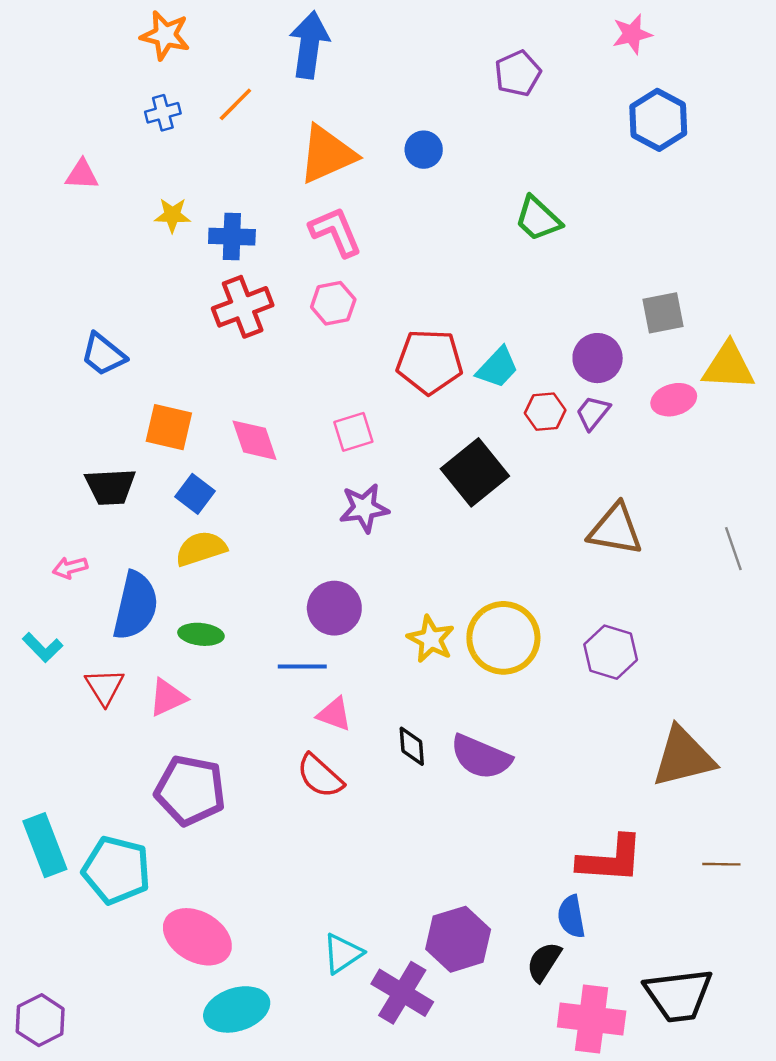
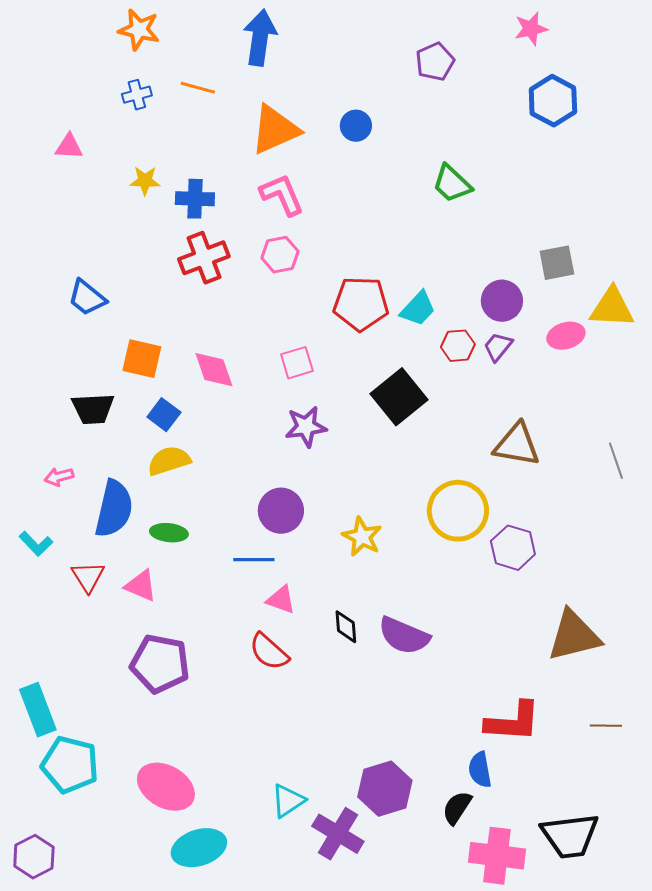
orange line: (235, 104) -> (198, 88), turned 60
yellow circle: (503, 638) -> (458, 511), moved
pink triangle: (168, 697) -> (141, 586), turned 48
cyan pentagon: (116, 870) -> (70, 765), moved

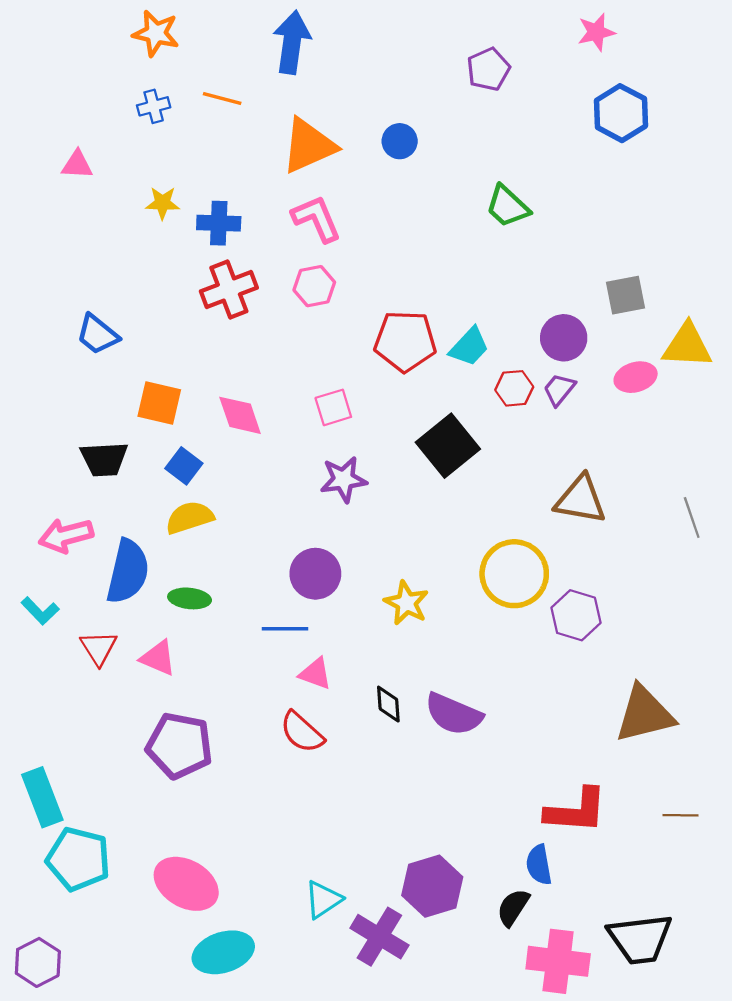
pink arrow: (59, 477) -> (66, 536), size x1.6

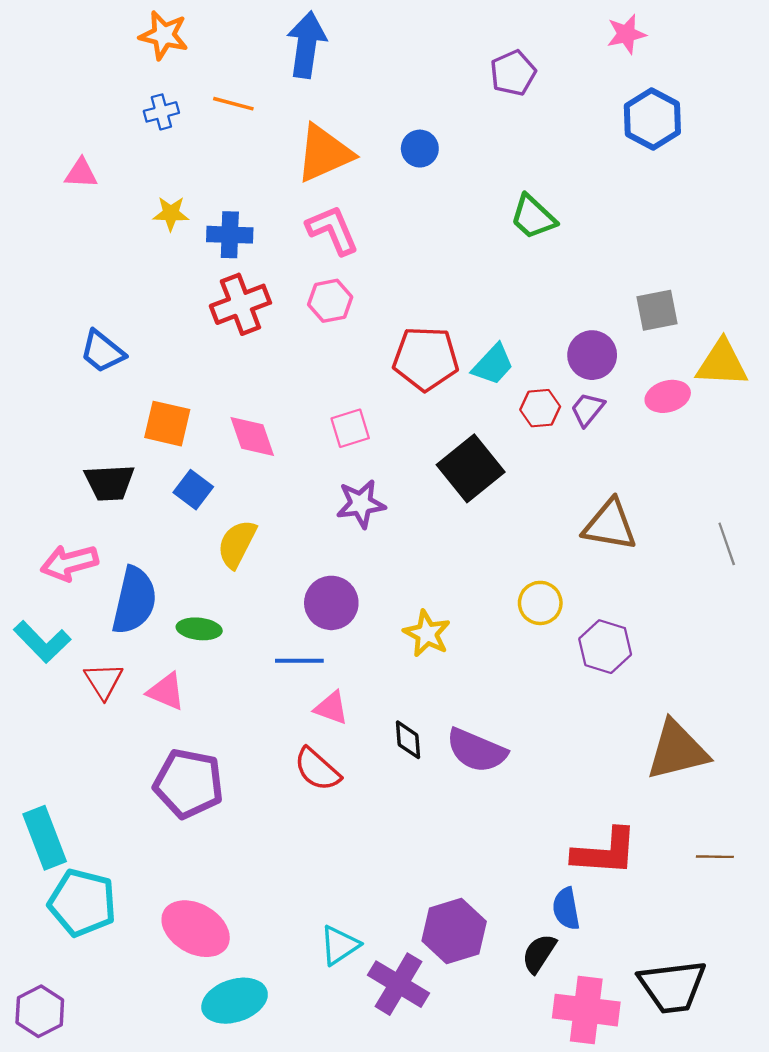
yellow semicircle: (190, 518) -> (237, 544), moved, turned -45
yellow circle: (514, 574) -> (540, 603), size x0.6
cyan L-shape: (40, 611) -> (42, 642), size x1.4

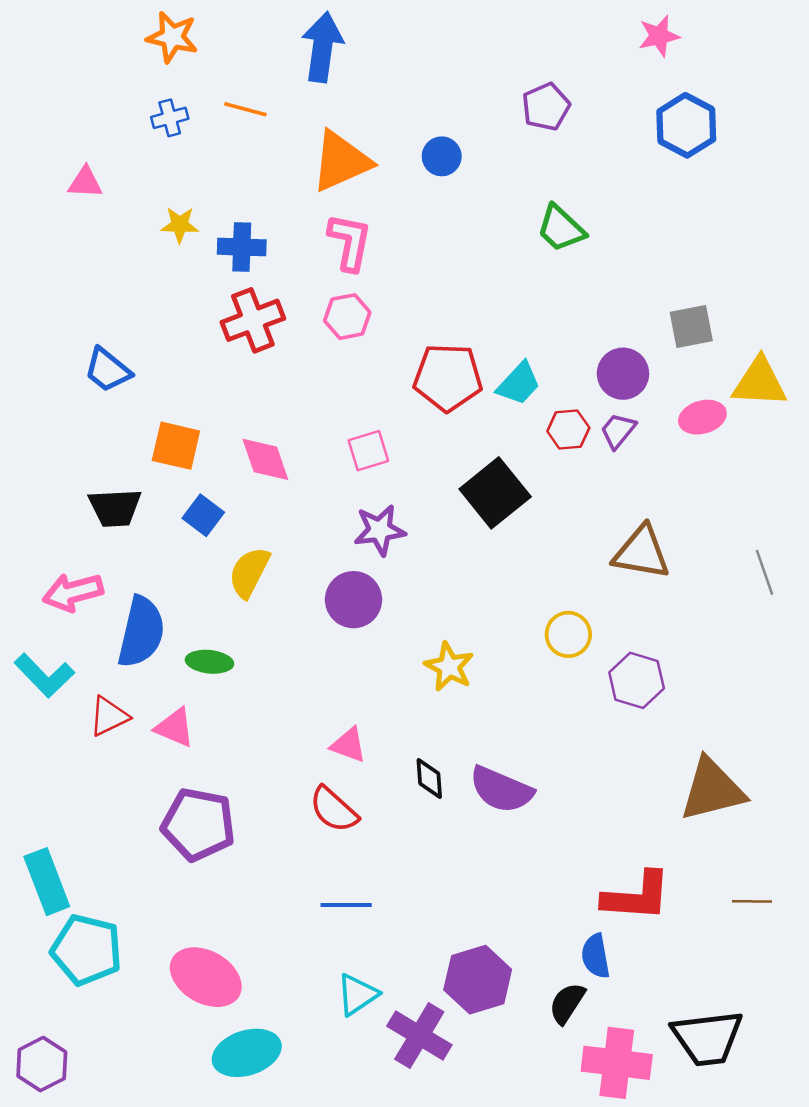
purple pentagon: (513, 73) -> (546, 107), moved
pink L-shape: (332, 230) -> (350, 242), turned 34
purple circle: (331, 603) -> (354, 600), moved
blue line: (299, 661) -> (346, 905), moved
red triangle: (104, 681) -> (109, 716), turned 36

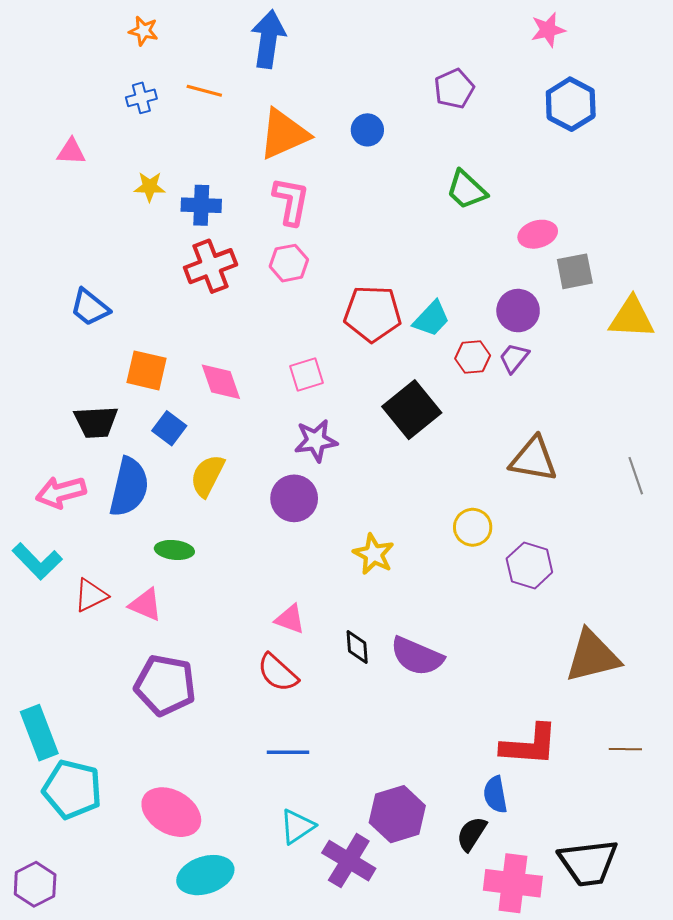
orange star: (172, 37) -> (143, 31), size x0.7
pink ellipse: (702, 417) -> (538, 234), moved
blue semicircle: (141, 632) -> (129, 487), moved

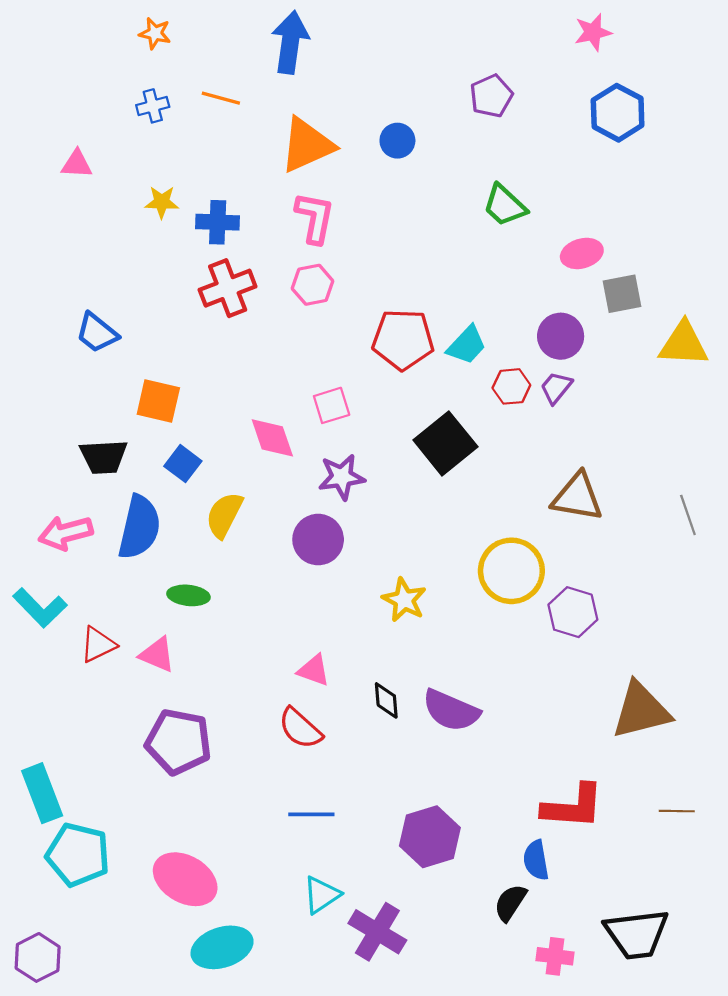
pink diamond: (221, 382) -> (272, 438), moved
yellow circle: (473, 527) -> (511, 571), size x1.6
purple hexagon: (397, 814) -> (430, 837), moved
pink cross: (513, 883) -> (555, 956), size x0.6

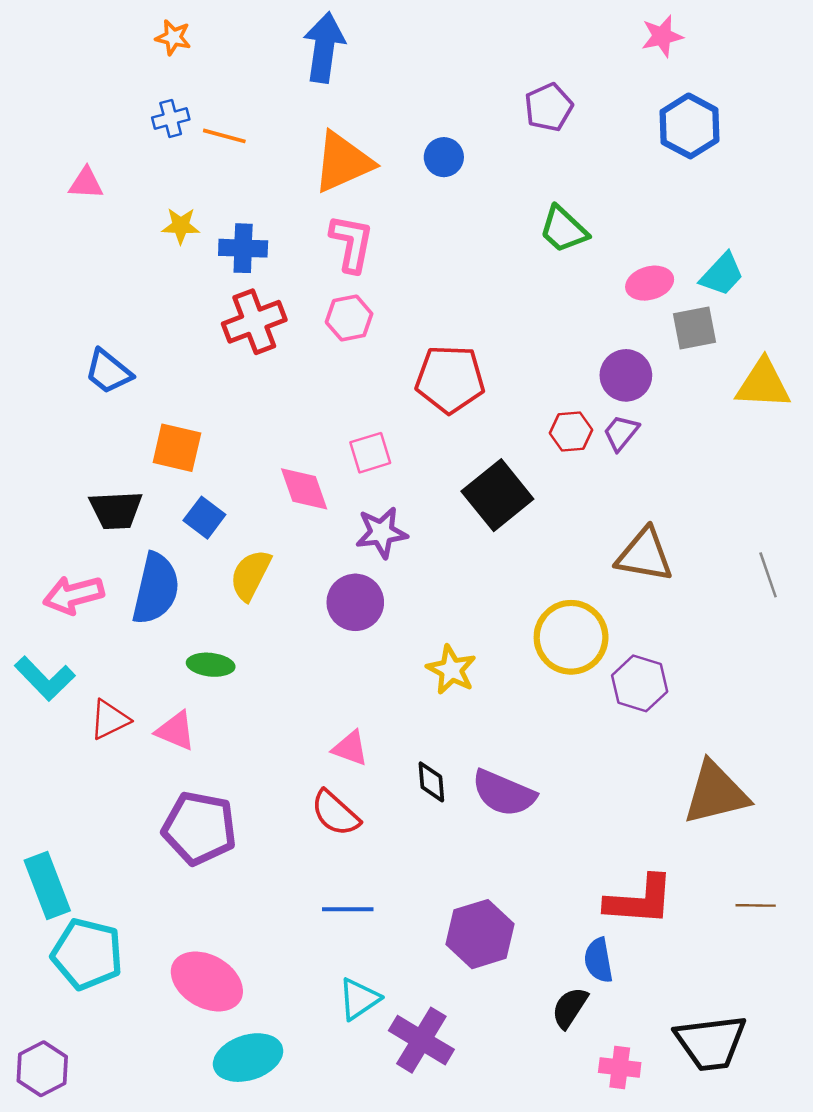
orange line: (221, 98) -> (224, 136), moved
cyan trapezoid: (467, 345) -> (722, 274), moved

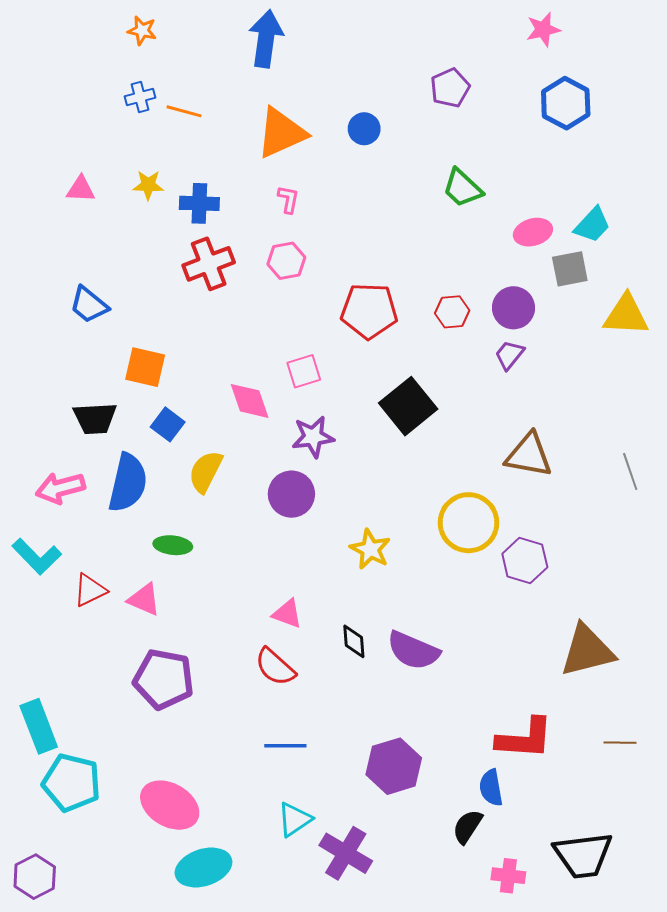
pink triangle: (86, 183) -> (81, 189), moved
pink L-shape: (352, 243) -> (288, 199), size x0.6
red hexagon: (571, 432) -> (452, 312), moved

